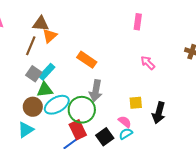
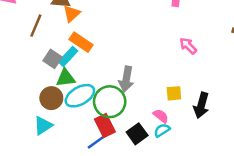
brown line: (31, 46) -> (36, 26), moved
orange rectangle: (87, 60) -> (81, 42), moved

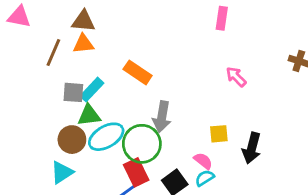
orange triangle: (72, 14) -> (83, 44), moved, turned 36
orange rectangle: (81, 42) -> (138, 72), moved
gray square: (53, 59) -> (73, 92), turned -30

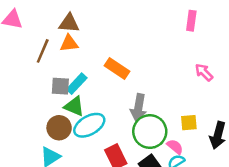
green triangle: (89, 115) -> (74, 106), turned 30
green circle: (142, 144) -> (150, 132), moved

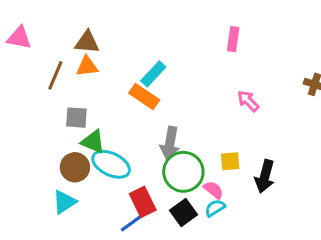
cyan rectangle: (77, 84) -> (153, 74), moved
cyan ellipse: (89, 125) -> (111, 164), turned 56

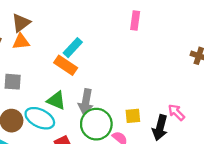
brown triangle: (87, 42) -> (21, 23), turned -42
pink arrow: (248, 101) -> (176, 112), moved
green triangle: (93, 142) -> (56, 101), moved

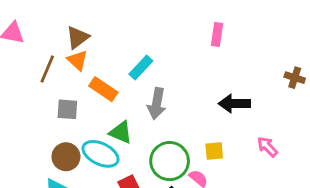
orange triangle: (21, 42) -> (77, 60), turned 48
orange rectangle: (66, 65) -> (103, 89), moved
gray arrow: (86, 102) -> (157, 104), moved
black arrow: (160, 128) -> (234, 104), moved, turned 75

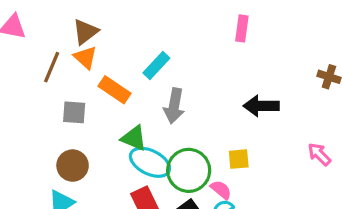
pink arrow: (267, 147) -> (319, 154), moved
cyan ellipse: (101, 154) -> (150, 162), moved

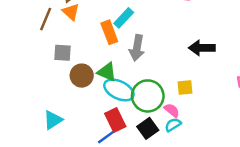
orange rectangle: (114, 90) -> (109, 32), moved, turned 35
brown circle: (73, 166) -> (82, 76), moved

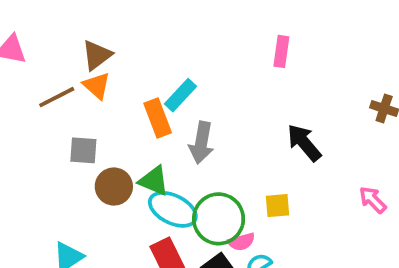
brown line: (46, 19) -> (57, 97), turned 40
black arrow: (202, 48) -> (304, 143), turned 50
pink semicircle: (172, 110) -> (241, 242), moved, turned 126

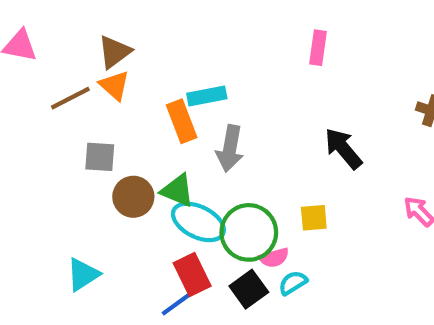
cyan rectangle: (180, 95) -> (207, 96), turned 36

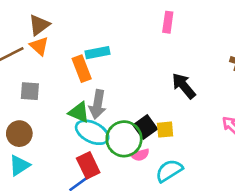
gray arrow: (230, 148) -> (98, 104), moved
brown circle: (133, 197) -> (19, 134), moved
cyan semicircle: (293, 283) -> (169, 171), moved, size x1.5
black square: (249, 289) -> (145, 127), moved

